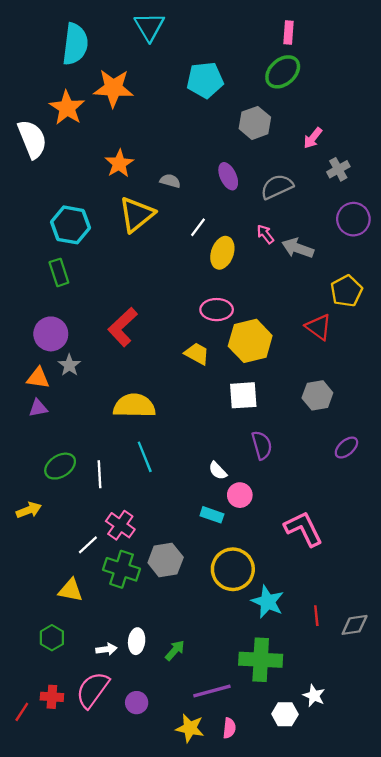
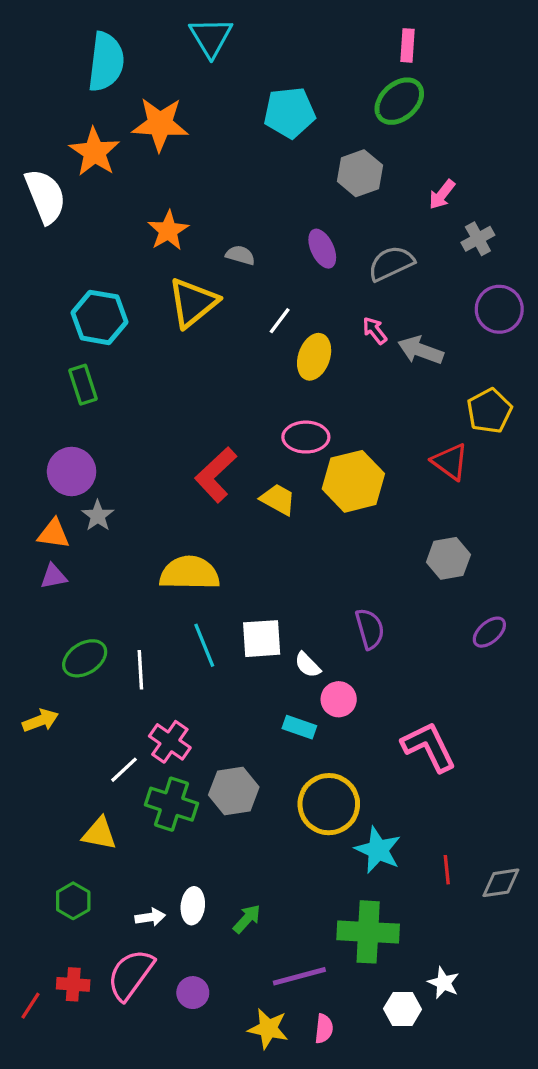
red L-shape: (123, 327) -> (216, 475), moved
white square: (243, 395) -> (262, 639), moved

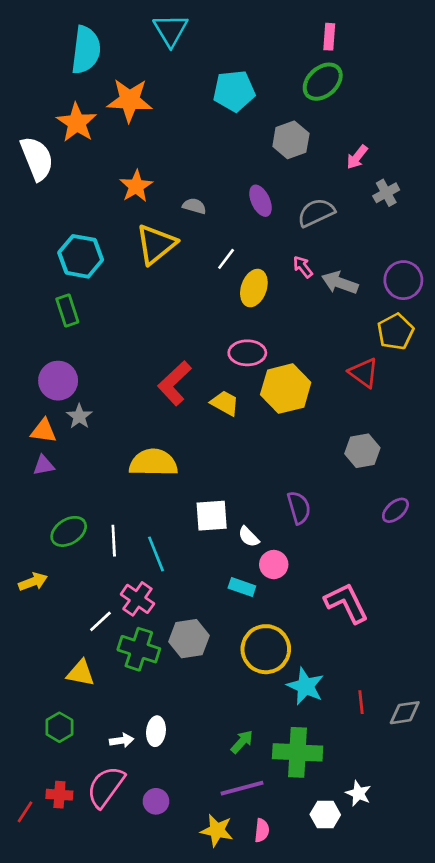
purple circle: (499, 309) -> (403, 280), moved
cyan line: (204, 645) -> (156, 554), moved
green arrow: (247, 919) -> (242, 742), moved

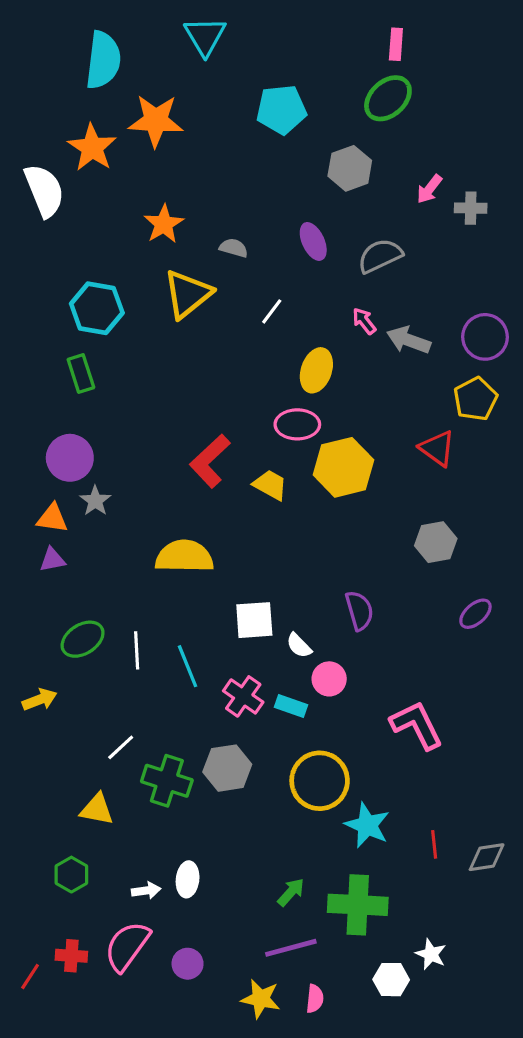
gray cross: (386, 193) -> (471, 208), moved, turned 30
yellow ellipse: (254, 288) -> (316, 370), moved
pink cross: (137, 599) -> (243, 696), moved

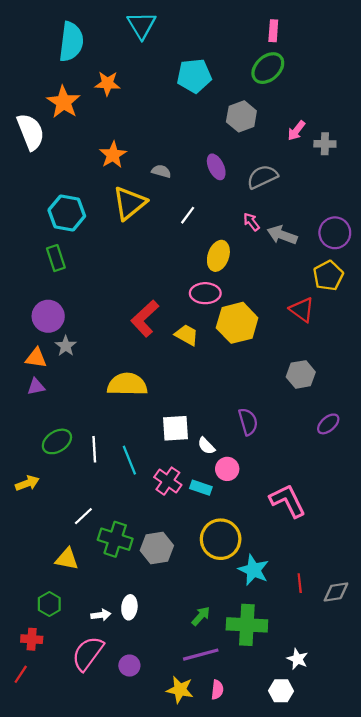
orange star: (156, 121) -> (107, 83), size x0.7
gray hexagon: (227, 768) -> (157, 548), moved
red cross: (71, 956) -> (32, 639), moved
white hexagon: (391, 980) -> (281, 691), moved

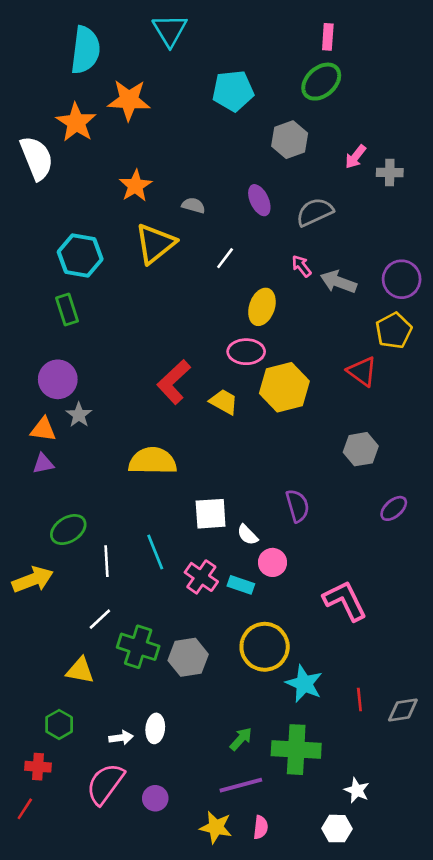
orange star: (107, 83) -> (129, 100), size x1.4
white line: (94, 449) -> (106, 561), moved
yellow arrow: (27, 483) -> (33, 580), size x1.4

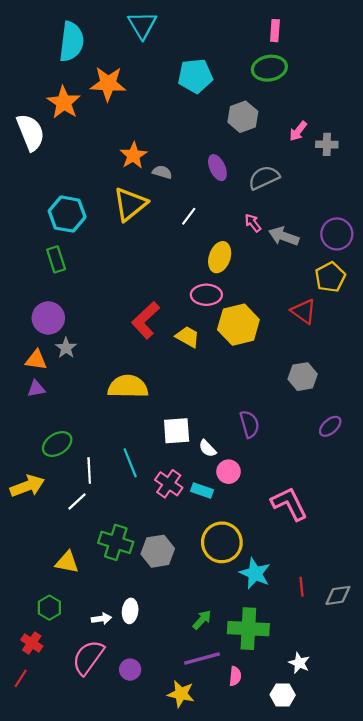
green ellipse: (321, 82) -> (269, 68), turned 32
orange star: (135, 186) -> (133, 155), moved
white line: (100, 619) -> (77, 501), moved
red cross: (38, 767) -> (32, 643), turned 30
pink semicircle: (261, 827) -> (235, 676), moved

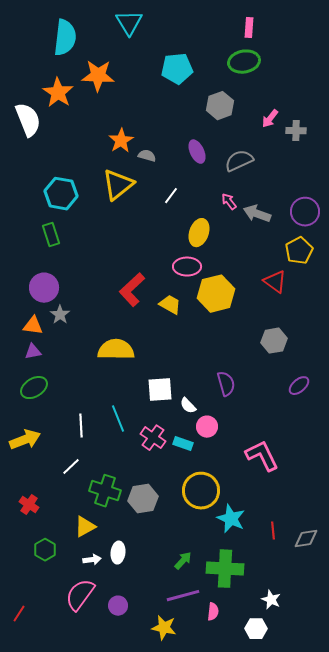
green ellipse: (57, 444) -> (34, 388), moved
white line: (77, 501) -> (71, 467), moved
yellow triangle: (67, 562) -> (85, 527), moved, turned -40
red cross: (32, 643) -> (29, 505), moved

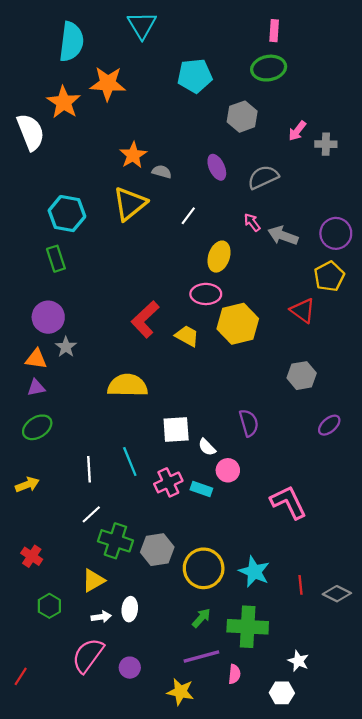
pink cross: (153, 438) -> (168, 482), turned 30
yellow arrow: (25, 440) -> (27, 485), size x0.7
white line: (71, 467) -> (91, 514), moved
yellow circle: (201, 491) -> (204, 568), moved
gray diamond: (306, 539) -> (337, 594), turned 35

